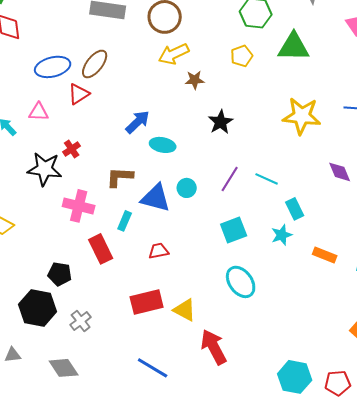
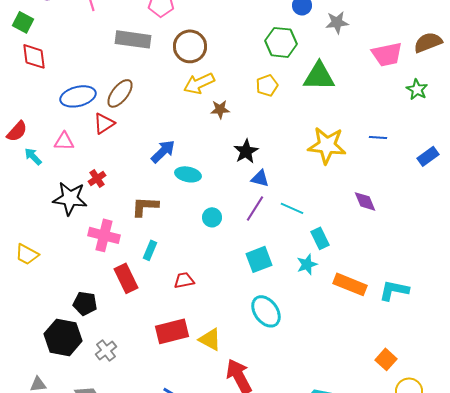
blue triangle: (156, 198) -> (260, 178), moved, size x0.6
orange rectangle: (325, 255) -> (350, 284), size x1.4

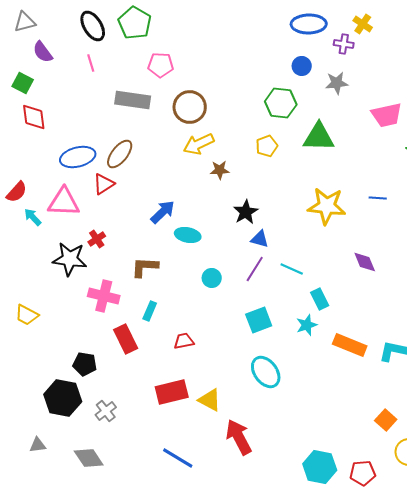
pink triangle: (64, 141) -> (64, 202), size x1.6

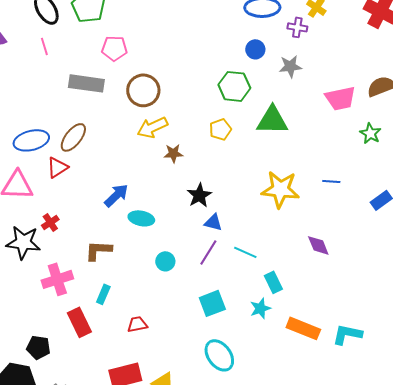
pink cross: (104, 296) -> (57, 279), turned -32

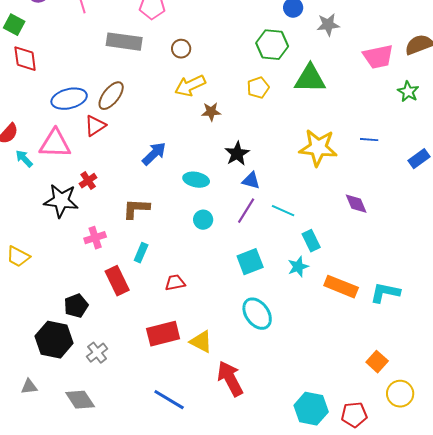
brown circle: (143, 90) -> (181, 49), size x0.6
cyan ellipse: (141, 218) -> (196, 180), moved
pink cross: (57, 279) -> (95, 238), size x0.7
black pentagon: (38, 347) -> (76, 306), turned -30

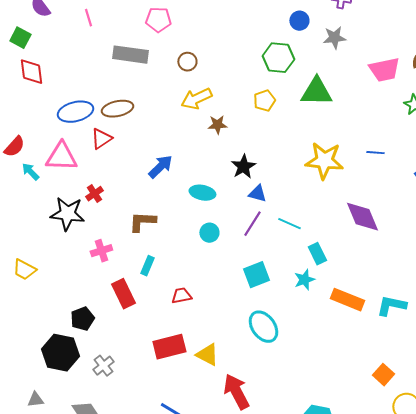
brown ellipse: (111, 96) -> (117, 109), turned 40
purple diamond: (356, 204) -> (362, 217), size x1.5

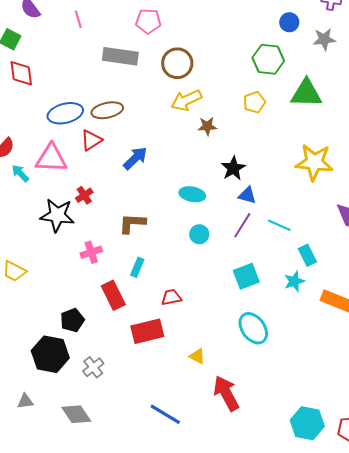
brown circle: (187, 62) -> (177, 63), size x1.6
blue arrow: (160, 167) -> (135, 158), moved
red rectangle: (169, 347) -> (147, 331), moved
yellow triangle: (207, 355) -> (197, 356), size x0.7

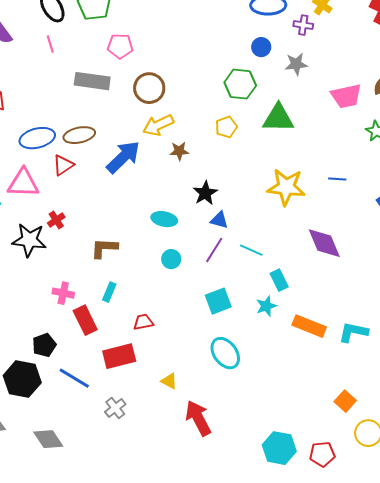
blue arrow: (135, 158) -> (123, 157), moved, size x1.4
pink cross: (91, 252) -> (63, 293), moved, turned 30
gray cross: (93, 367) -> (115, 408), moved
blue line: (165, 414) -> (74, 378), moved

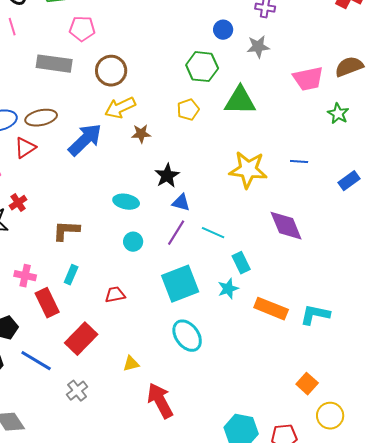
cyan square: (218, 301) -> (180, 284), size x1.4
red trapezoid: (143, 322) -> (115, 295), moved
red rectangle: (119, 356) -> (81, 339), turned -32
yellow triangle: (169, 381) -> (131, 364), turned -42

